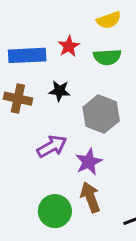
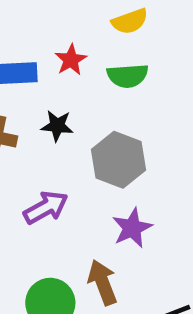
purple star: (89, 162) -> (132, 228), moved

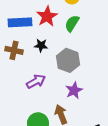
red star: (71, 60) -> (47, 16), size x1.5
green semicircle: (128, 76) -> (72, 23), turned 126

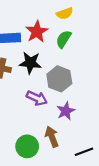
black star: (41, 45) -> (30, 63), size x1.5
purple arrow: (36, 81) -> (37, 98), moved, turned 54

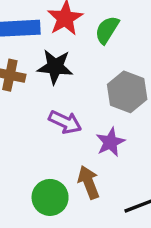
gray hexagon: (59, 79) -> (127, 92), moved

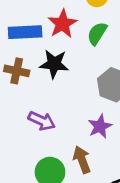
purple arrow: (65, 122) -> (42, 121), moved

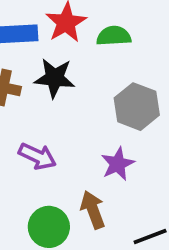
green semicircle: (97, 33) -> (114, 36), turned 55

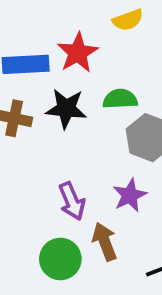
green semicircle: (114, 36) -> (120, 99), moved
purple arrow: (37, 156) -> (72, 201), moved, turned 42

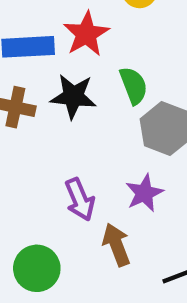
green semicircle: (120, 99) -> (134, 86), turned 72
green circle: (60, 259) -> (37, 268), moved

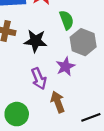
black star: (73, 96) -> (36, 41), moved
purple star: (144, 193) -> (65, 66), moved

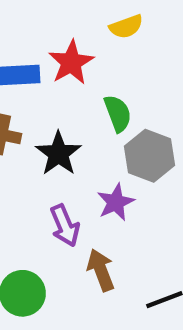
black star: (36, 41) -> (58, 154), turned 30

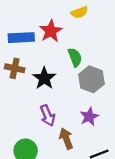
purple star: (116, 202) -> (89, 117), moved

